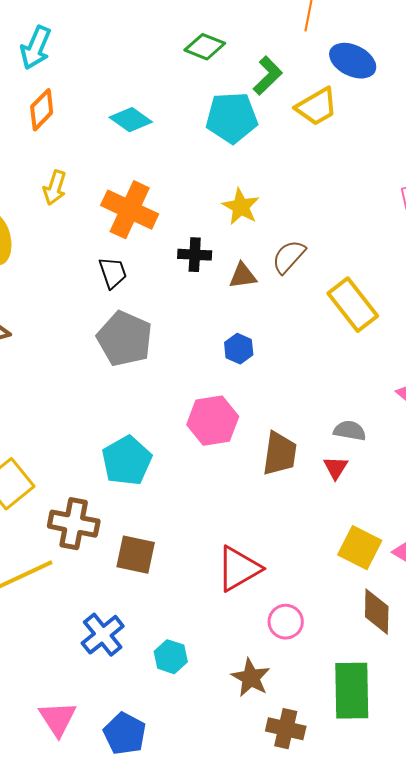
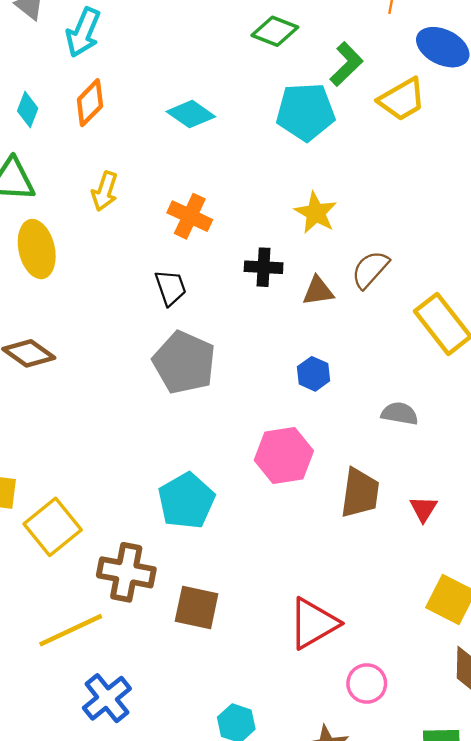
orange cross: (130, 210) -> (190, 216), size x0.7
gray semicircle: (350, 431) -> (400, 414), moved
blue cross: (103, 635) -> (107, 698), moved

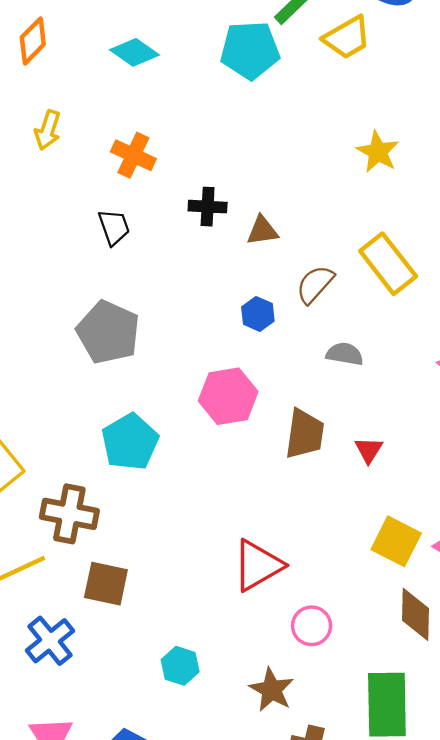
yellow star: (316, 213) -> (378, 152), moved
brown semicircle: (370, 269) -> (315, 284), moved
gray pentagon: (184, 362) -> (108, 332), moved
brown square: (197, 607) -> (106, 584), moved

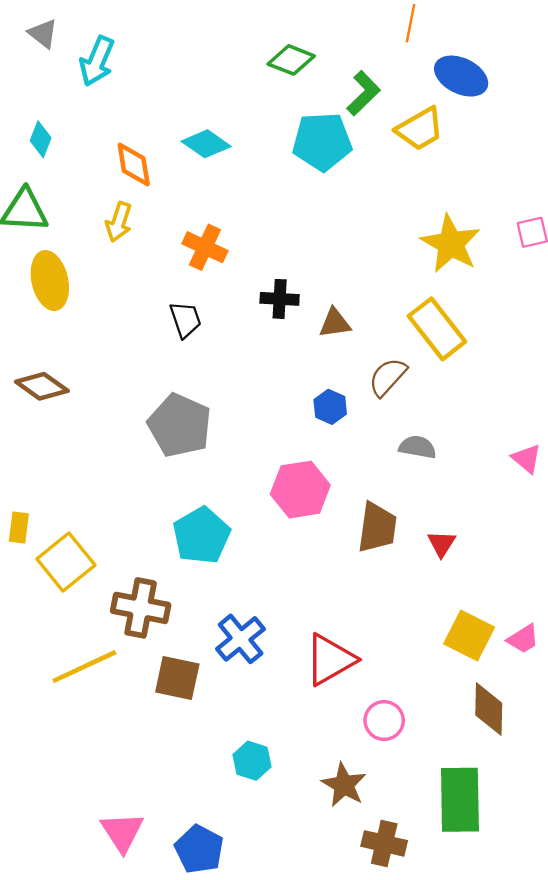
orange diamond: (33, 41) -> (134, 164), moved, turned -54
yellow star: (378, 152) -> (451, 244), size x1.4
yellow rectangle: (388, 264) -> (437, 329), moved
blue cross: (50, 641) -> (241, 639), moved

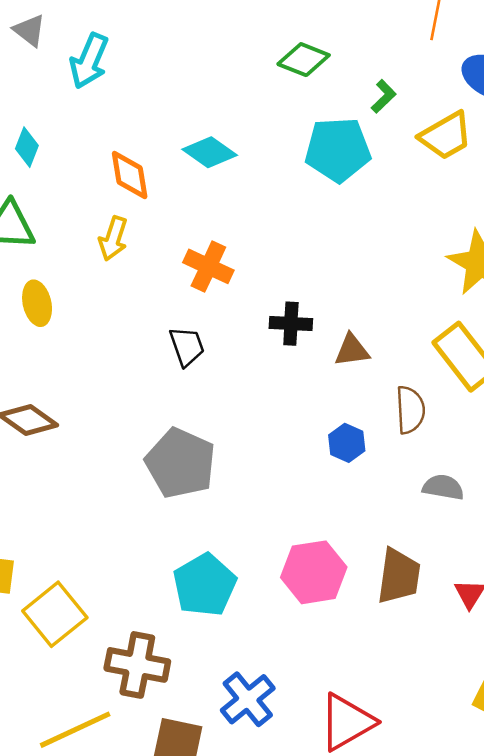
green L-shape: (363, 93) -> (384, 96), size x0.7
yellow ellipse: (50, 281) -> (37, 303), size x0.7
brown semicircle: (388, 377) -> (410, 410), turned 135
pink hexagon: (300, 490) -> (314, 572), moved

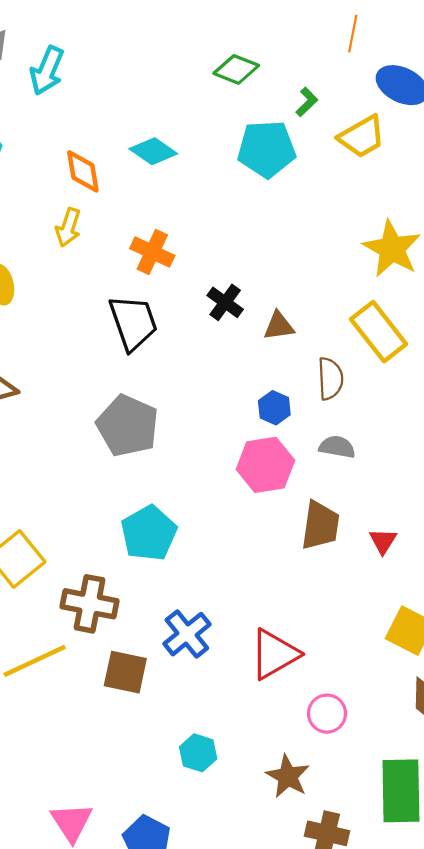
black cross: (291, 324) -> (225, 302), turned 33
black trapezoid: (187, 346) -> (133, 323), size x1.6
gray semicircle: (443, 487) -> (337, 447), moved
pink hexagon: (314, 572) -> (265, 465), moved

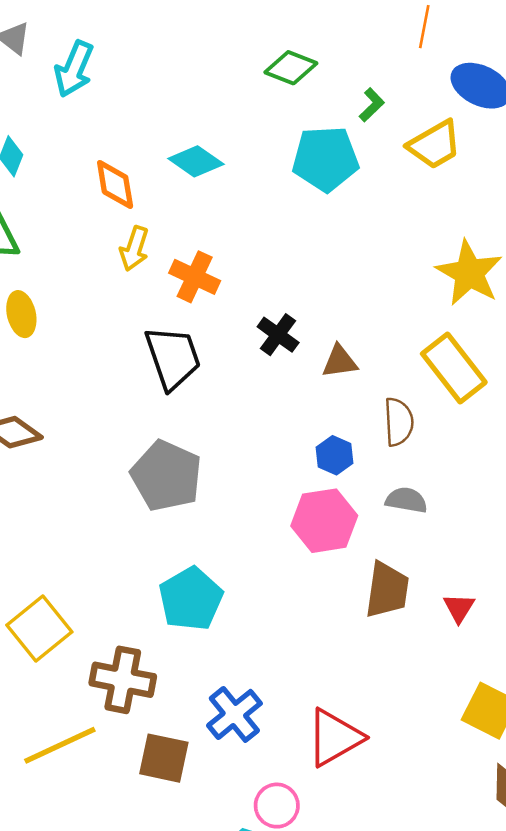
yellow arrow: (68, 227) -> (134, 249), moved
pink circle: (327, 714) -> (277, 806), moved

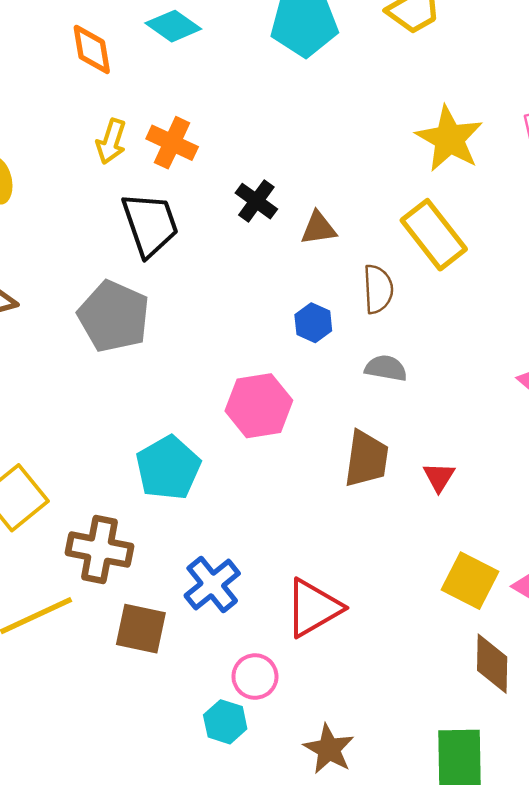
yellow arrow: (134, 249) -> (111, 141), moved
gray pentagon: (166, 476) -> (114, 316), moved
pink hexagon: (324, 521) -> (259, 406), moved

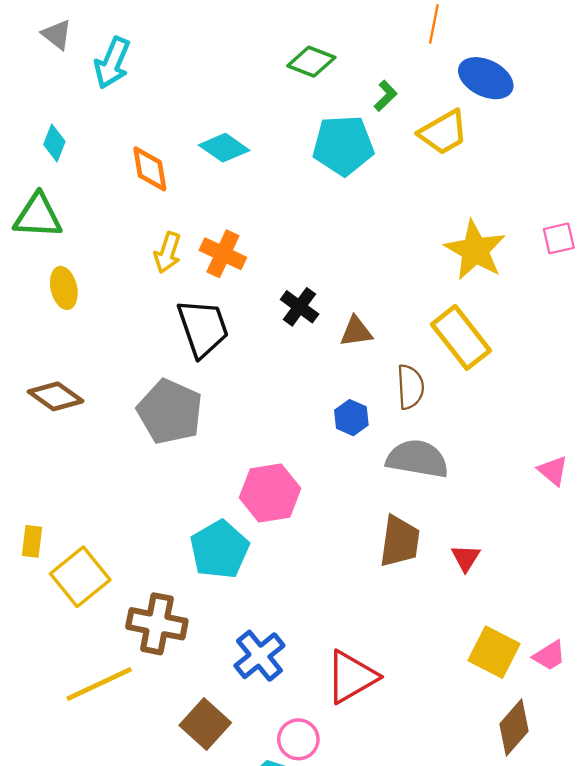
gray semicircle: (386, 368) -> (417, 459), size x1.6
pink hexagon: (259, 406) -> (270, 493), moved
brown square: (141, 629) -> (205, 724), moved, turned 30
brown diamond: (492, 664) -> (514, 728), turned 40

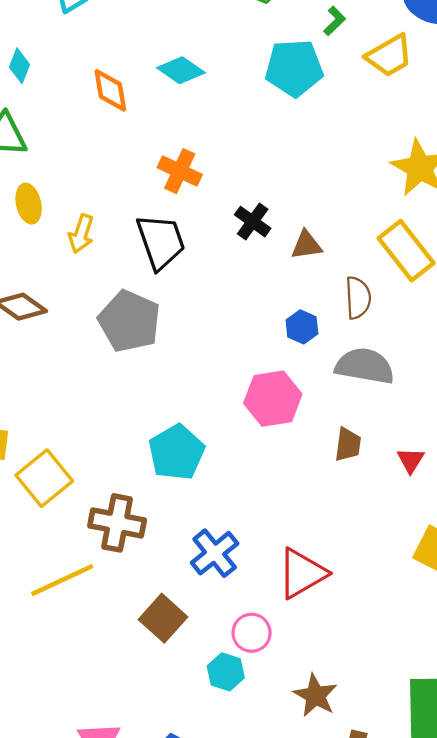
yellow arrow: (168, 253) -> (81, 234), moved
pink hexagon: (270, 493) -> (273, 399), moved
brown trapezoid: (400, 541) -> (348, 444), size x0.7

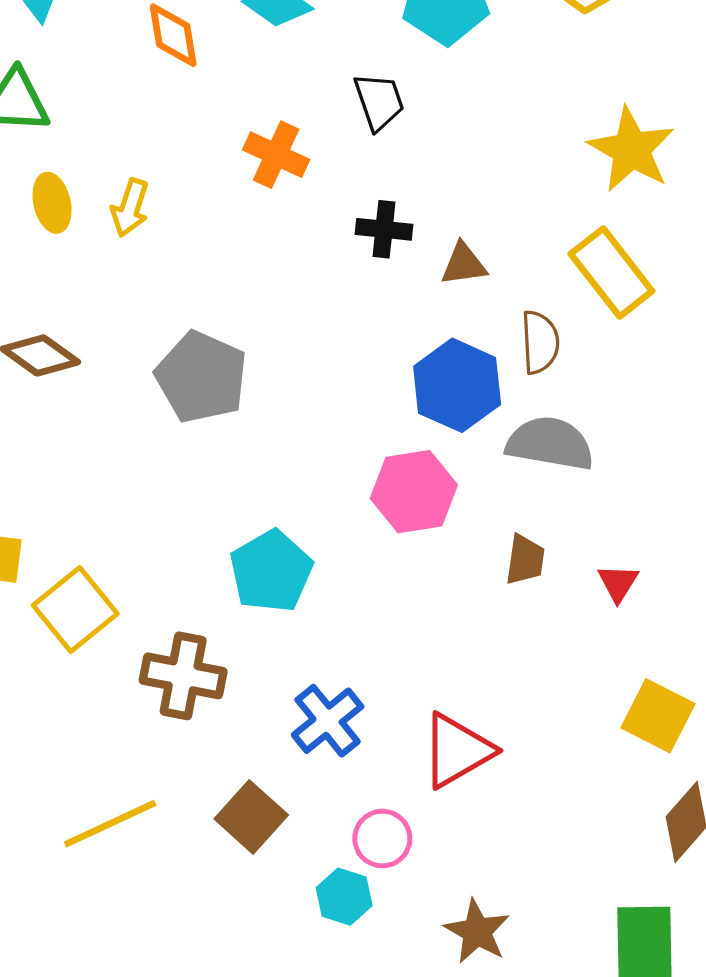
black cross: (253, 222) -> (384, 229), turned -30
yellow arrow: (81, 234) -> (130, 208), moved
black trapezoid: (161, 242) -> (379, 102), moved, size x0.7
blue hexagon: (302, 327) -> (457, 385), size x1.8
yellow line: (62, 580) -> (110, 824), moved

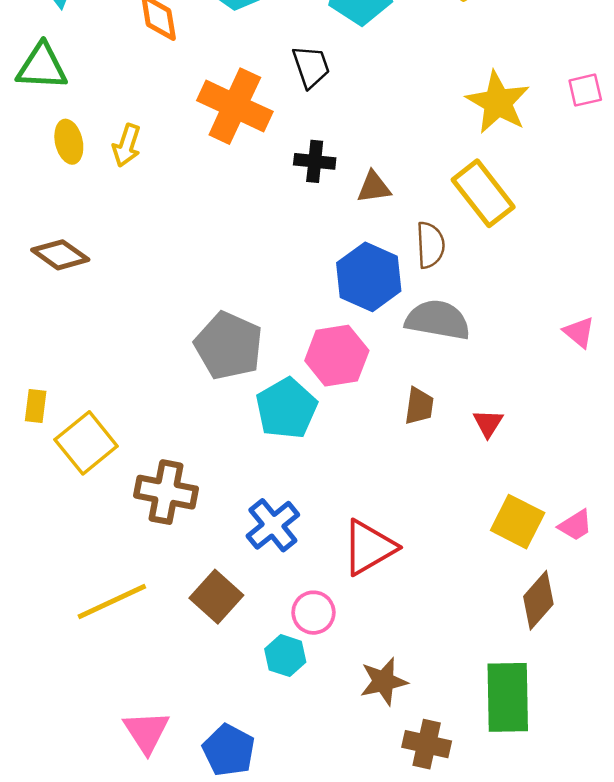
orange cross: (276, 155) -> (235, 106), size x1.5
gray pentagon: (201, 377) -> (229, 346), moved
cyan pentagon: (271, 571) -> (286, 408), moved
brown star: (477, 932) -> (384, 681), turned 30

